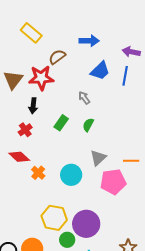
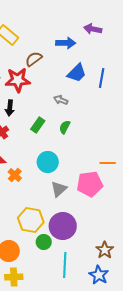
purple arrow: (131, 52) -> (93, 29), moved
gray arrow: (84, 98) -> (61, 100), turned -32
gray triangle: (98, 158) -> (59, 189), moved
cyan circle: (71, 175) -> (48, 162), moved

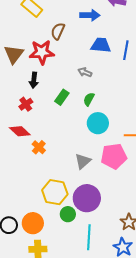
brown semicircle: (34, 59) -> (58, 31), turned -30
blue trapezoid: (77, 73) -> (101, 45), turned -130
cyan circle: (48, 162) -> (98, 123), moved

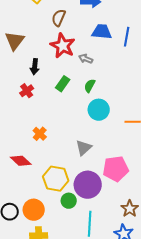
red star: (42, 52) -> (63, 46), moved, turned 30
red diamond: (20, 131) -> (21, 161), moved
pink pentagon: (114, 156) -> (116, 169), moved

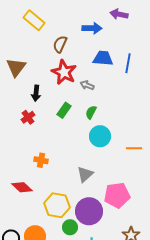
orange cross: (40, 134) -> (41, 160), turned -32

